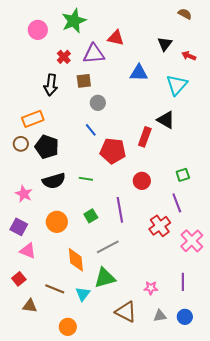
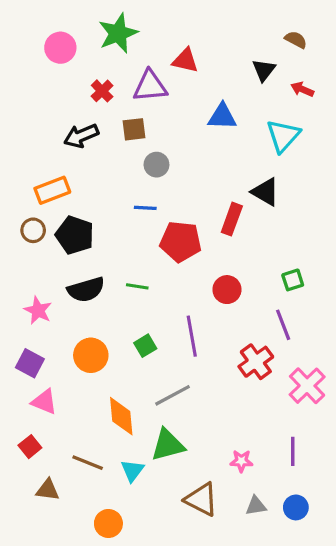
brown semicircle: (185, 14) -> (296, 40), moved
black arrow: (51, 85) -> (81, 136), turned 60
blue line: (91, 130) -> (145, 208), turned -48

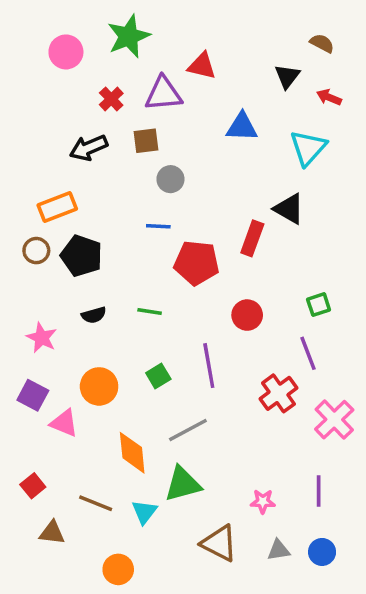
black semicircle: (86, 290) -> (94, 315), size x0.6
pink triangle: (44, 402) -> (64, 423), moved

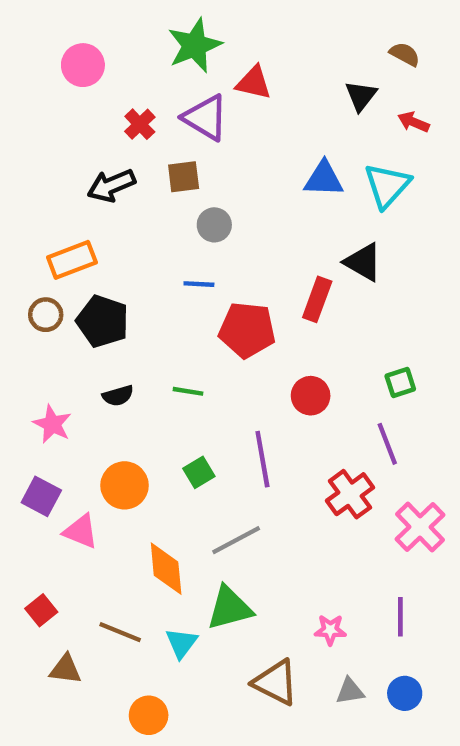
green star: (129, 36) -> (195, 45), moved
purple triangle: (164, 94) -> (206, 118), turned 36
blue triangle: (242, 127) -> (324, 179), moved

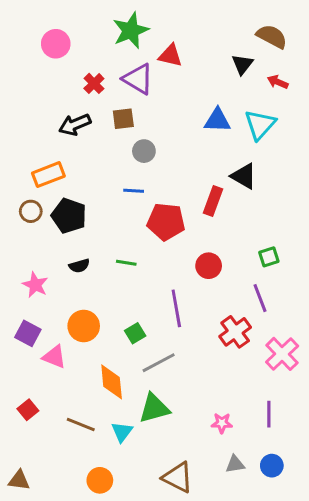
brown semicircle: (405, 54) -> (272, 36), size x1.5
green square: (199, 472) -> (135, 333), moved
brown triangle: (65, 669) -> (19, 480), moved
brown triangle: (276, 682) -> (178, 477), moved

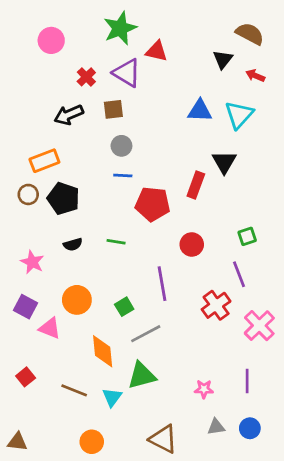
gray circle: (144, 151) -> (121, 146), moved
black triangle: (244, 176) -> (224, 162), turned 30

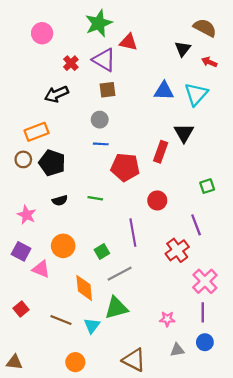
brown square: (113, 109) -> (107, 90), moved
green square: (247, 236) -> (207, 186), moved
pink cross: (259, 326) -> (205, 281), moved
blue circle: (250, 428) -> (205, 342), moved

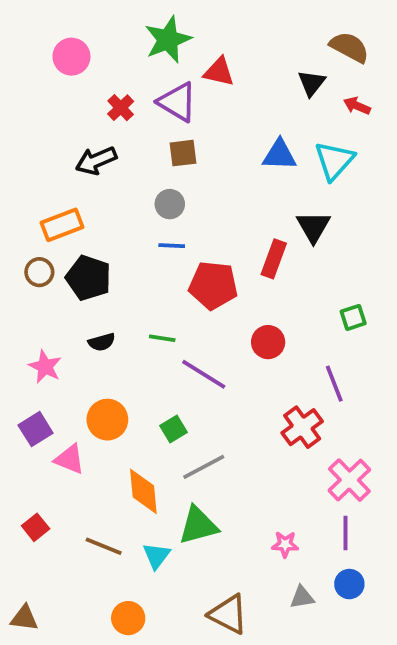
purple line: (133, 233) -> (204, 374), moved, turned -48
purple square: (21, 251) -> (36, 429), turned 30

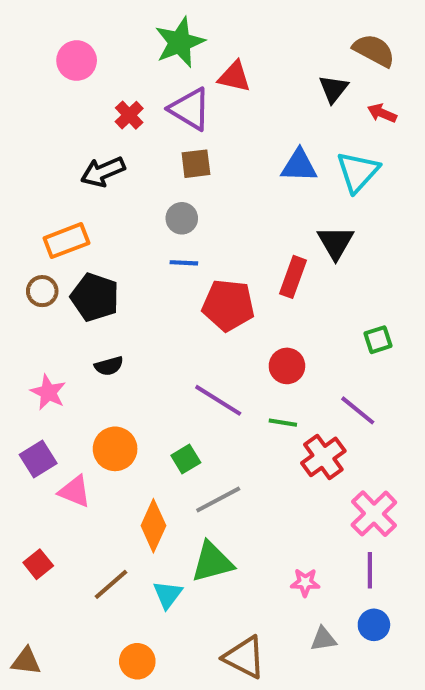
green line: (162, 338) -> (283, 423), moved
purple line: (334, 384) -> (358, 410), turned -30
orange diamond: (143, 491) -> (153, 526), turned 30
brown line: (104, 546) -> (111, 584), turned -63

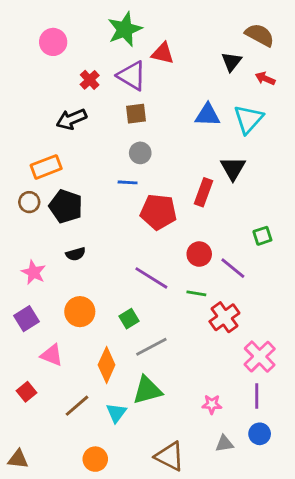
gray circle: (182, 218) -> (140, 153), moved
purple line: (358, 410) -> (233, 268), moved
pink triangle: (75, 491) -> (52, 355), moved

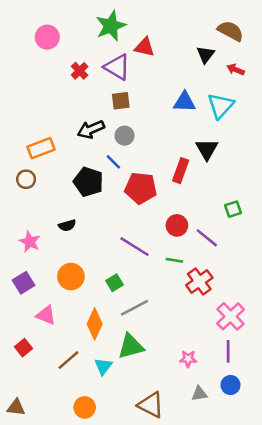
black arrow: (71, 119) -> (91, 129), moved
blue line: (128, 182) -> (113, 162), turned 42
black pentagon: (66, 206) -> (88, 182), moved

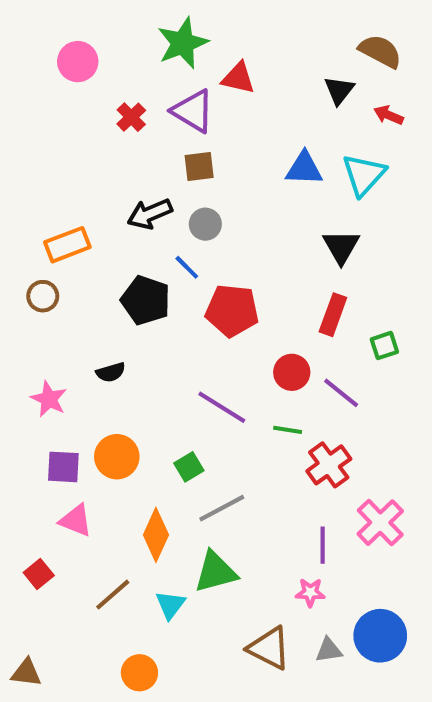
red rectangle: (181, 171) -> (333, 315), moved
purple square: (24, 283) -> (63, 467), moved, turned 35
purple line: (228, 351) -> (323, 545), moved
blue circle: (231, 385) -> (380, 636), size x1.6
brown triangle: (151, 405) -> (269, 648), moved

